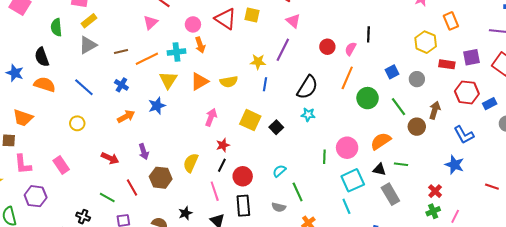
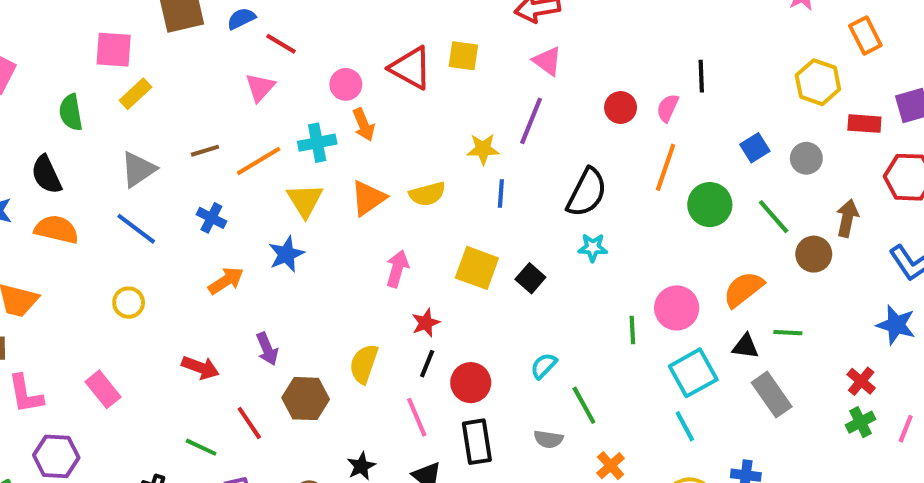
gray triangle: (88, 45) -> (138, 169), moved

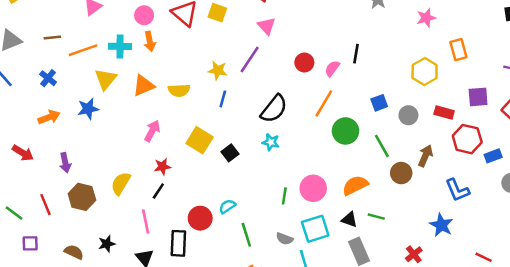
red rectangle: (864, 124) -> (444, 112), moved
red arrow: (200, 368) -> (23, 153), moved
red circle: (471, 383) -> (200, 218), moved
gray semicircle: (548, 439) -> (285, 239), moved

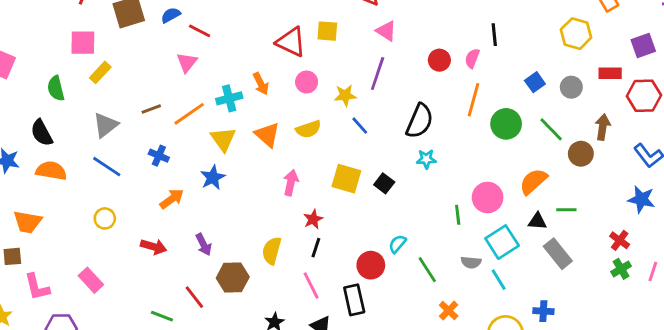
pink circle: (144, 15) -> (307, 82), moved
orange triangle: (144, 86) -> (267, 135), turned -40
blue line: (223, 99) -> (360, 126), turned -42

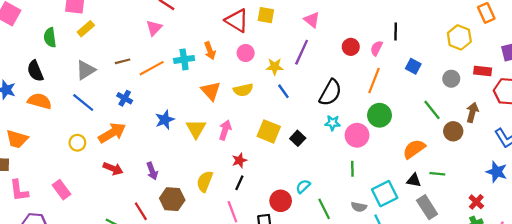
blue square: (535, 82) -> (413, 66), moved, turned -32
green circle: (506, 124) -> (379, 115), moved
yellow triangle: (223, 139) -> (196, 129), moved
pink circle: (488, 197) -> (357, 135), moved
orange arrow: (172, 199) -> (112, 133), moved, size x1.4

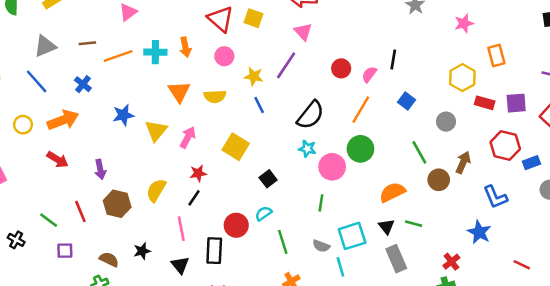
red rectangle: (483, 71) -> (485, 103), moved
black square: (298, 138) -> (268, 179), moved
black triangle: (414, 180) -> (387, 227), turned 32

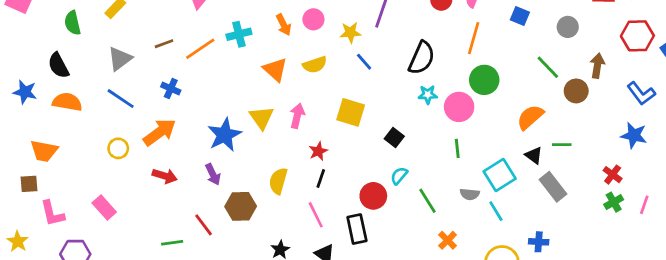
orange arrow: (185, 47) -> (284, 25), moved
blue star: (123, 115) -> (225, 135), moved, size x1.4
green line: (49, 220) -> (172, 243), turned -30

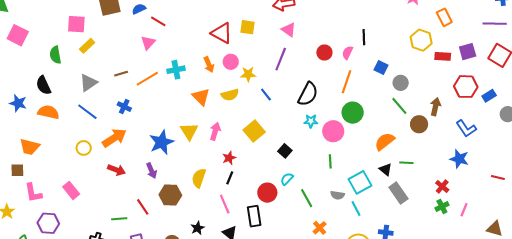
gray circle: (568, 27) -> (401, 83), moved
yellow star: (350, 33) -> (248, 74), moved
yellow square: (351, 112) -> (254, 131), turned 30

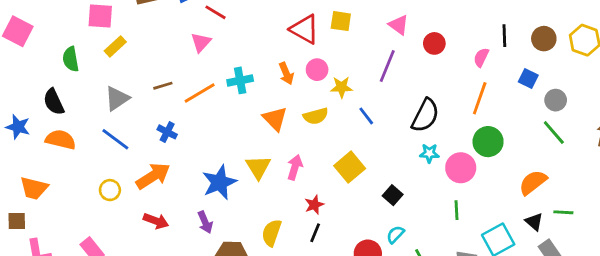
red circle: (324, 52) -> (434, 43), moved
brown circle: (419, 124) -> (544, 39), moved

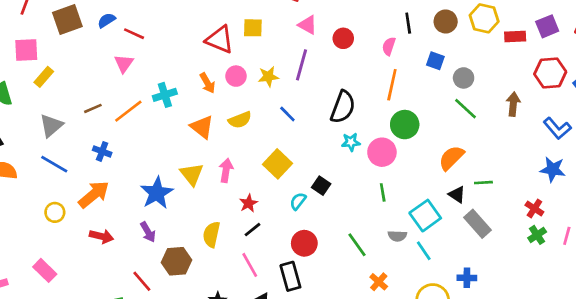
yellow star: (342, 87) -> (268, 77), moved
black line: (315, 233) -> (252, 230), turned 36
cyan semicircle: (395, 234) -> (298, 201), moved

